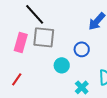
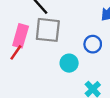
red line: (17, 79) -> (16, 52), moved

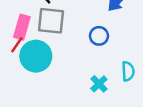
cyan circle: (69, 63) -> (36, 56), moved, size x1.6

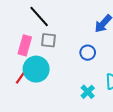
gray square: (51, 21) -> (48, 40), size x0.7
red line: (17, 45) -> (21, 77), moved

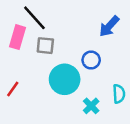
pink rectangle: (25, 45) -> (18, 37), moved
cyan circle: (36, 69) -> (65, 79), moved

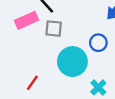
pink rectangle: (18, 37) -> (27, 20), turned 50
red line: (13, 89) -> (32, 83), moved

